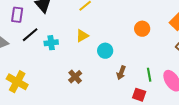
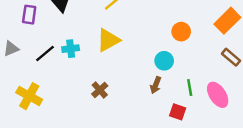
black line: (30, 35) -> (45, 53), moved
yellow triangle: (82, 36) -> (108, 40), size x1.5
cyan circle: (105, 51) -> (164, 61), moved

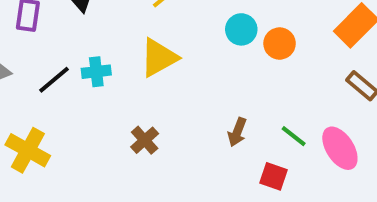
cyan circle: (164, 61) -> (241, 29), moved
green line: (190, 88) -> (294, 136), turned -42

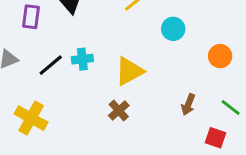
cyan circle: (241, 29) -> (173, 29), moved
orange circle: (280, 44) -> (220, 56), moved
yellow triangle: (159, 58) -> (129, 71), moved

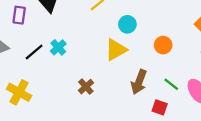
cyan cross: (82, 59) -> (58, 47), turned -35
yellow triangle: (129, 71) -> (116, 50), moved
brown arrow: (188, 104) -> (139, 82), size x1.5

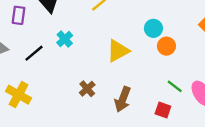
cyan circle: (127, 24) -> (153, 28), moved
cyan cross: (58, 47) -> (65, 39), moved
brown arrow: (139, 82) -> (123, 99), moved

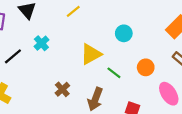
orange circle: (166, 46) -> (146, 67), moved
green line: (175, 86) -> (114, 73), moved

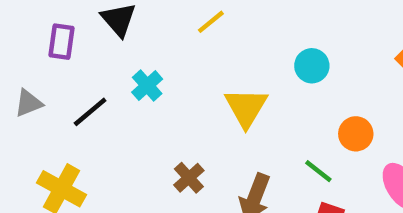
yellow triangle: (91, 54) -> (246, 107), turned -30
green line: (114, 73) -> (318, 171), moved

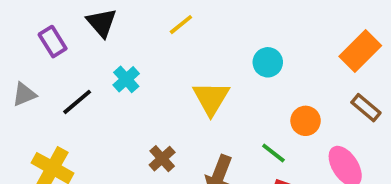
purple rectangle: (61, 42) -> (53, 42), turned -40

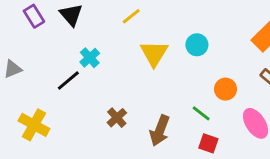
purple rectangle: (53, 42) -> (34, 16), moved
yellow triangle: (211, 98) -> (154, 53), moved
black line: (77, 102) -> (68, 81), moved

